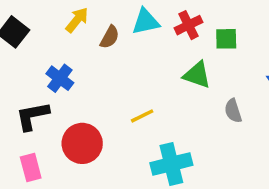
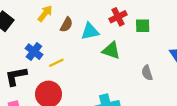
cyan triangle: (146, 22) -> (90, 31), moved
green triangle: (197, 75) -> (111, 50), moved
yellow line: (142, 116) -> (56, 63), moved

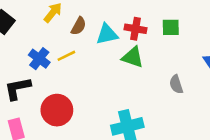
red cross: (118, 17) -> (135, 29), moved, turned 36
yellow line: (56, 63) -> (66, 56), moved

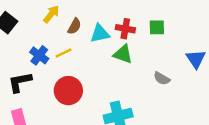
gray semicircle: (176, 84) -> (162, 78), turned -42
red circle: (57, 110) -> (68, 91), moved

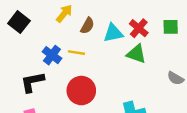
red cross: (125, 29) -> (139, 28), turned 30
yellow line: (63, 53) -> (76, 53), turned 35

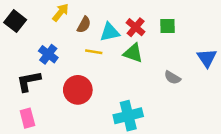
yellow line: (76, 53) -> (94, 52), moved

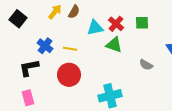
brown semicircle: (84, 25) -> (74, 12), moved
yellow line: (94, 52) -> (70, 49), moved

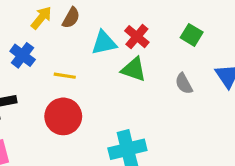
green square: (142, 23) -> (192, 35), moved, turned 32
blue cross: (45, 46) -> (23, 55), moved
gray semicircle: (146, 65) -> (184, 84), moved, turned 32

